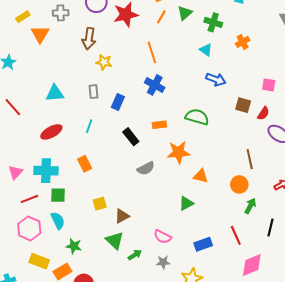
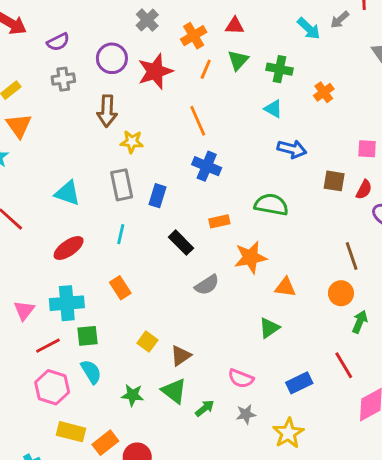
orange triangle: (40, 34) -> (19, 126), moved
gray rectangle: (94, 92) -> (122, 185), size x1.5
cyan triangle: (55, 93) -> (67, 193), turned 30
yellow square: (100, 204) -> (147, 342), turned -32
green star: (74, 246) -> (132, 395), moved

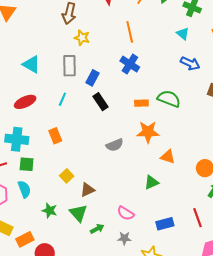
orange rectangle: (219, 221) -> (141, 103), moved
black rectangle: (181, 243) -> (100, 102), moved

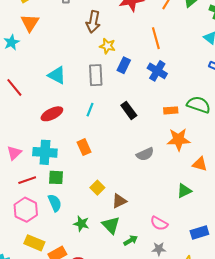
blue rectangle: (92, 78) -> (124, 65), moved

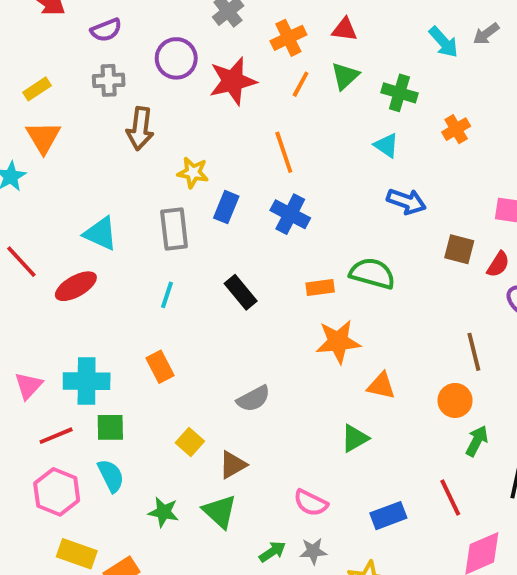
brown arrow: (93, 22) -> (140, 129), moved
red ellipse: (52, 114) -> (76, 286), moved
gray semicircle: (145, 154) -> (253, 399), moved
green arrow: (131, 240) -> (272, 552), moved

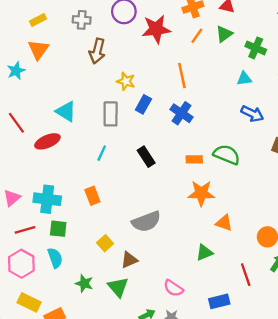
cyan triangle: (386, 145) -> (244, 79), turned -49
gray semicircle: (253, 399) -> (146, 222), size x1.4
red line: (450, 497) -> (246, 275), moved

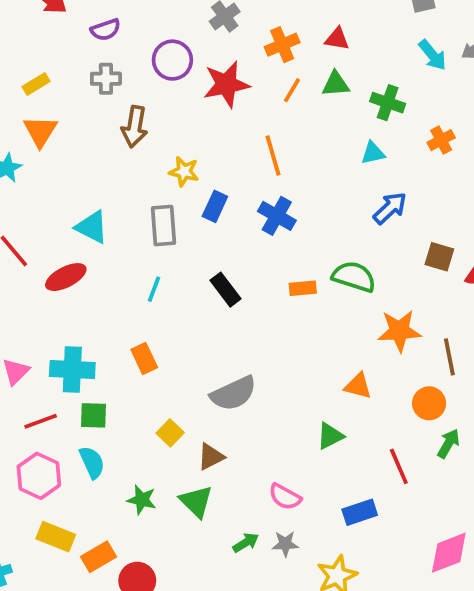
green triangle: (224, 34) -> (336, 84), turned 36
blue arrow: (252, 114) -> (390, 208), turned -65
orange star: (201, 193) -> (399, 331), moved

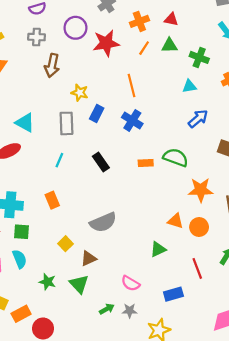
orange circle: (429, 403) -> (199, 227), moved

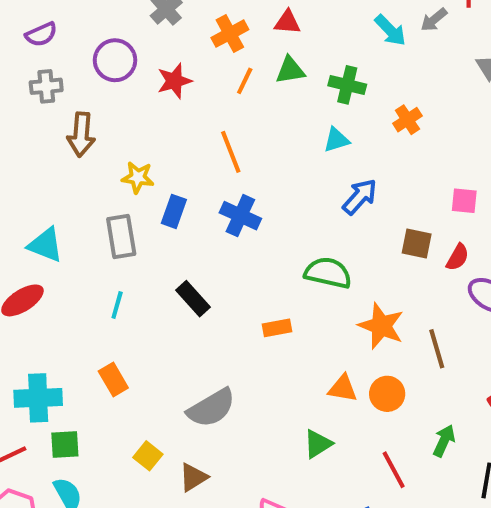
red star: (106, 43) -> (174, 81), size x0.7
orange rectangle: (146, 163) -> (277, 328), moved
orange star: (201, 190) -> (381, 326), turned 30

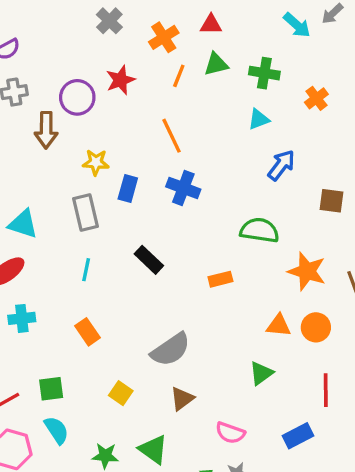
purple circle: (115, 60) -> (77, 97), moved
cyan cross: (38, 398) -> (22, 318), moved, size x0.7
red line: (394, 470) -> (326, 390), turned 32
brown triangle: (193, 477) -> (182, 399), moved

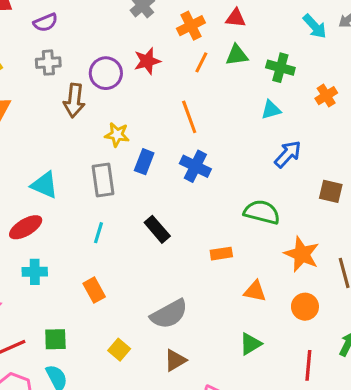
orange triangle: (279, 325) -> (255, 291), moved

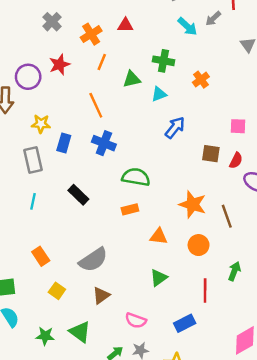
green triangle: (237, 55) -> (132, 79), moved
green semicircle: (262, 212) -> (136, 177), moved
orange rectangle: (94, 290) -> (41, 256), moved

